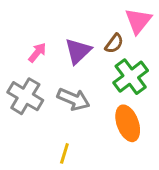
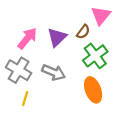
pink arrow: (37, 53) -> (27, 38), size x1.5
yellow line: (64, 153) -> (25, 99), moved

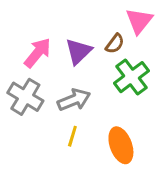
gray arrow: (54, 72) -> (74, 100), turned -45
orange ellipse: (93, 90) -> (121, 145), moved
yellow line: (25, 99) -> (72, 136), moved

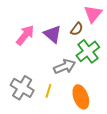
purple triangle: (78, 51) -> (52, 34), turned -36
gray cross: (25, 97) -> (22, 88), moved
gray arrow: (74, 100) -> (65, 67), moved

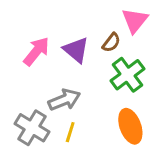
gray arrow: (65, 67) -> (64, 100), moved
orange ellipse: (81, 97) -> (130, 126), moved

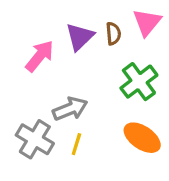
brown semicircle: (111, 43) -> (113, 34), moved, turned -42
purple triangle: (76, 50) -> (80, 37), moved, turned 36
orange ellipse: (130, 126) -> (142, 138), turned -36

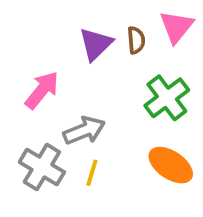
pink arrow: (40, 56) -> (42, 90), moved

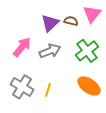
brown semicircle: (136, 40) -> (71, 21), turned -72
gray arrow: (84, 130) -> (50, 51), moved

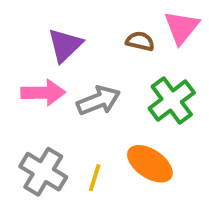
purple triangle: (50, 23) -> (65, 45), moved
pink arrow: (22, 47) -> (43, 93), turned 50
orange ellipse: (89, 86) -> (150, 164), moved

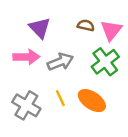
pink triangle: (182, 27) -> (111, 30), moved
purple triangle: (65, 45) -> (40, 28), turned -30
yellow line: (95, 178) -> (60, 98), moved, turned -42

